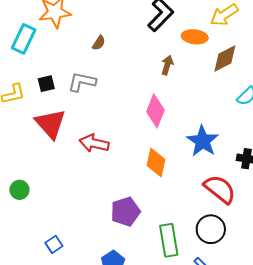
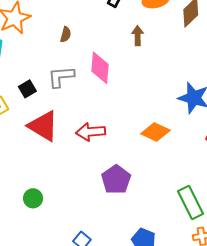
pink diamond: (155, 111) -> (100, 68), moved
orange diamond: (156, 162) -> (155, 132), turned -60
purple pentagon: (125, 212) -> (116, 180), moved

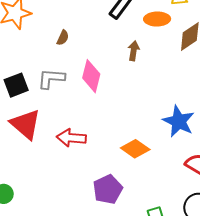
black square: (27, 89) -> (16, 85), size x1.4
purple pentagon: (116, 180) -> (108, 189), moved

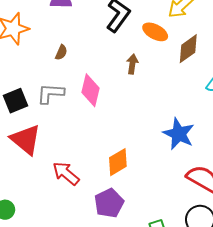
orange ellipse: (157, 19) -> (155, 32), turned 30
red arrow: (71, 138) -> (66, 173), moved, turned 36
orange diamond: (135, 149) -> (118, 162), moved, turned -64

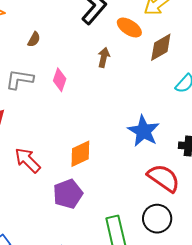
pink diamond: (90, 90) -> (60, 80), size x0.7

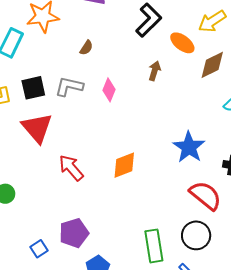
purple pentagon: (68, 194) -> (74, 233), moved

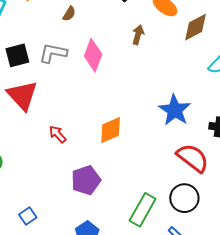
pink diamond: (109, 90) -> (93, 55), size x1.4
red arrow: (71, 168) -> (58, 134), size x0.7
purple pentagon: (74, 233) -> (86, 180), moved
green rectangle: (154, 246) -> (143, 210), turned 40

